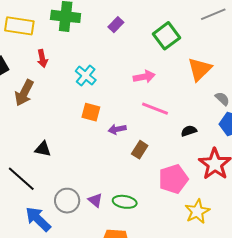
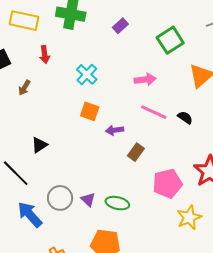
brown arrow: (24, 93) -> (24, 88), size x0.6
black semicircle: (189, 131) -> (185, 118), moved, turned 49
black triangle: (43, 149) -> (39, 145), turned -48

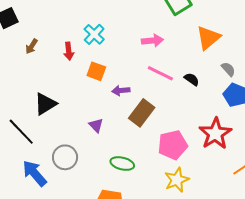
red arrow: (45, 55) -> (69, 51), moved
black triangle: (39, 145) -> (45, 104), size x1.4
brown rectangle: (136, 152) -> (142, 113), size x1.5
purple triangle: (88, 200) -> (96, 125), moved
yellow star: (189, 217) -> (177, 180), moved

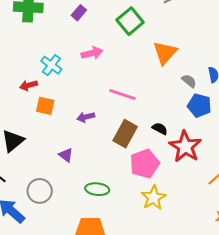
pink arrow: (152, 41) -> (92, 53), moved
red arrow: (69, 51) -> (29, 85), turned 90
orange square: (96, 71) -> (45, 106), moved
black semicircle: (192, 79) -> (160, 129), moved
brown rectangle: (142, 113) -> (125, 134), moved

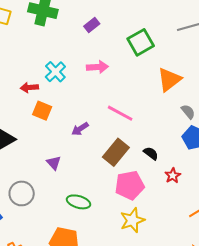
purple arrow: (86, 117) -> (80, 129), turned -30
red star: (185, 147) -> (173, 176), size x0.5

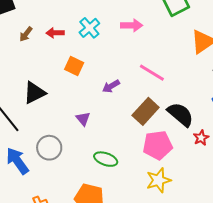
red arrow: (29, 88) -> (55, 33), moved
black semicircle: (151, 153) -> (180, 114), size x1.8

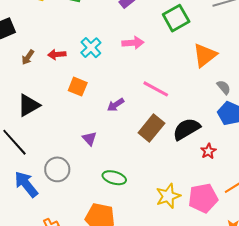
black triangle: (34, 93) -> (29, 105), moved
black semicircle: (180, 114) -> (186, 129), turned -68
pink pentagon: (158, 145) -> (203, 198), moved

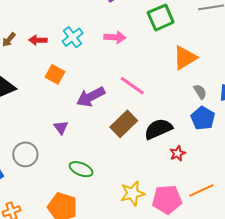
purple arrow: (116, 105) -> (91, 97), size x1.6

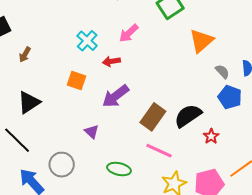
pink arrow: (115, 37) -> (129, 33), turned 145
red arrow: (38, 40) -> (111, 61), moved
pink line: (132, 86) -> (159, 151), moved

